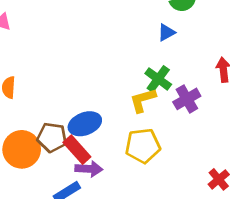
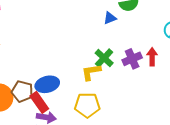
blue triangle: (166, 32) -> (110, 18), moved
purple cross: (187, 99) -> (132, 59), moved

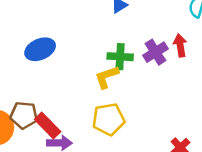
green cross: (104, 58) -> (120, 57), turned -30
blue ellipse: (47, 84) -> (40, 49), moved

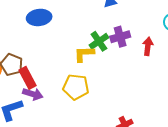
purple cross: (155, 52) -> (120, 37), moved
green cross: (120, 57) -> (99, 41), turned 36

